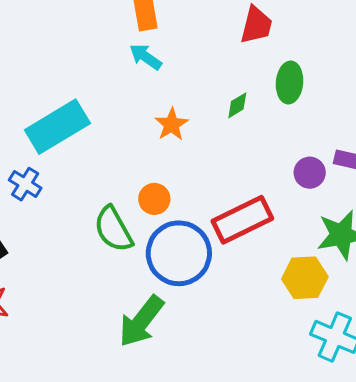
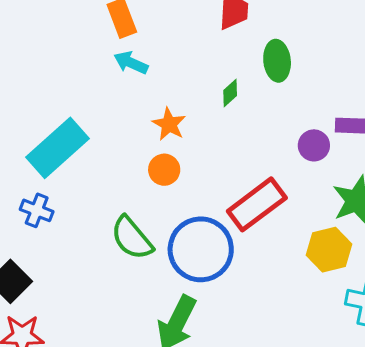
orange circle: (154, 199) -> (164, 170), moved

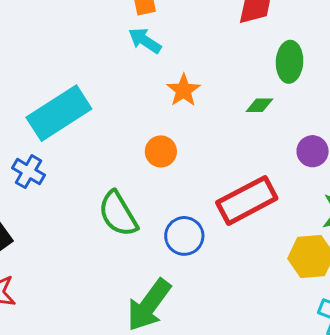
green diamond: (230, 93) -> (259, 105), moved, turned 32
orange star: (169, 124) -> (183, 90), moved
blue circle: (201, 249) -> (184, 236), size x0.6

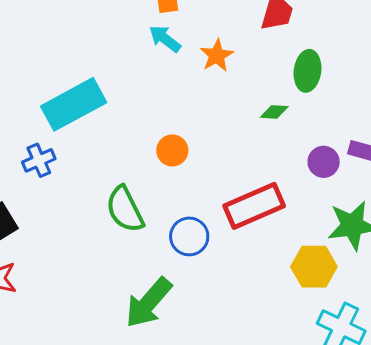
orange star: (183, 90) -> (217, 56), moved
blue cross: (28, 172) -> (39, 160), turned 32

